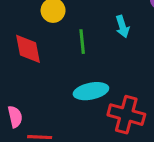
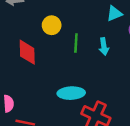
green line: (82, 42) -> (76, 43), moved

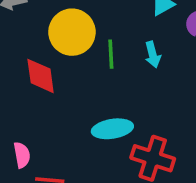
yellow circle: (52, 25) -> (72, 32), size x1.6

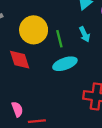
cyan ellipse: (112, 129) -> (65, 64), moved

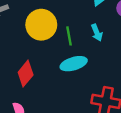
red diamond: (20, 60) -> (26, 74), moved, turned 55

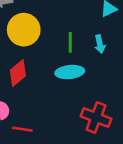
yellow circle: (41, 25) -> (24, 30), moved

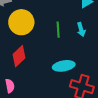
cyan ellipse: (70, 72) -> (64, 66), moved

